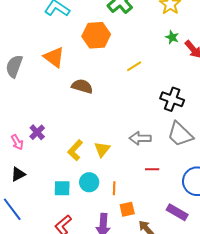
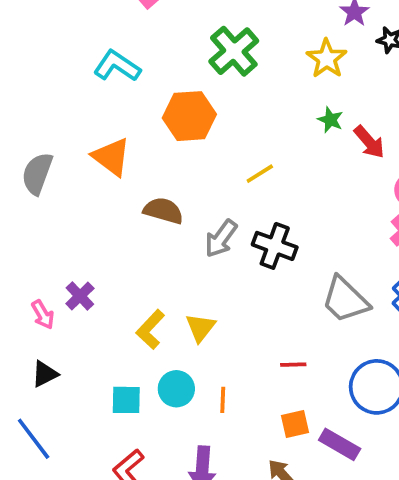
black cross: (172, 99) -> (275, 246), moved
gray arrow: (140, 138) -> (221, 238), moved, turned -55
orange square: (127, 209) -> (295, 424), moved

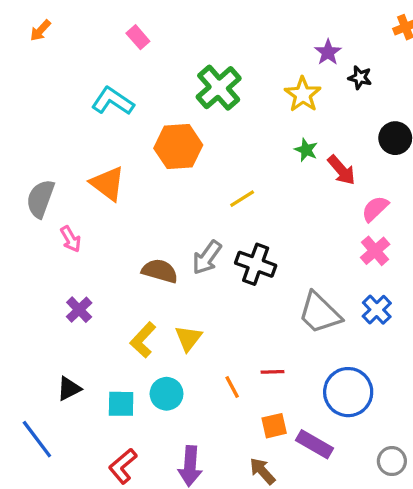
brown semicircle: (163, 211) -> (160, 271), moved
pink arrow: (43, 315) -> (71, 239), moved
black triangle: (45, 374) -> (69, 389), moved
orange line: (223, 400) -> (232, 387), moved, turned -30

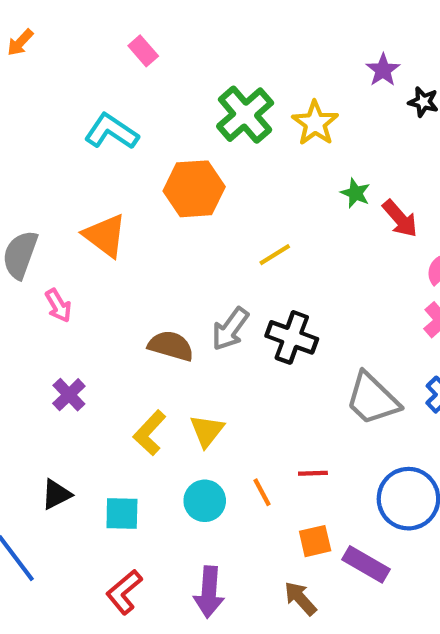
yellow star: (303, 94) -> (315, 123), moved
cyan circle: (167, 394) -> (205, 501), moved

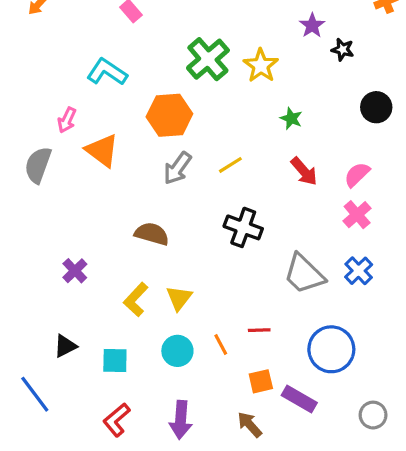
red arrow: (400, 219) -> (304, 171), moved
pink arrow: (58, 306) -> (67, 120), moved, turned 55
gray arrow: (230, 329) -> (177, 168), moved

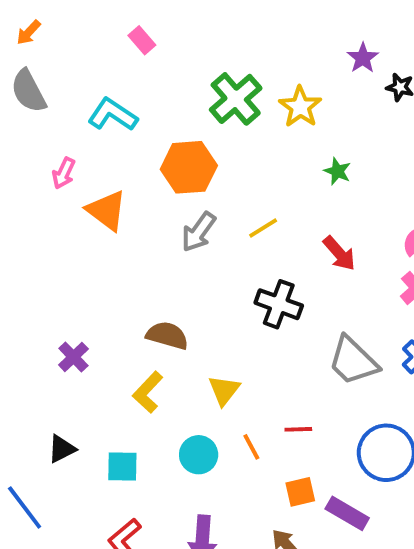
gray semicircle: (38, 165) -> (28, 91), moved, turned -48
red arrow: (304, 171) -> (339, 253), moved
brown semicircle: (152, 234) -> (167, 335), moved
yellow triangle: (179, 298) -> (224, 390), moved

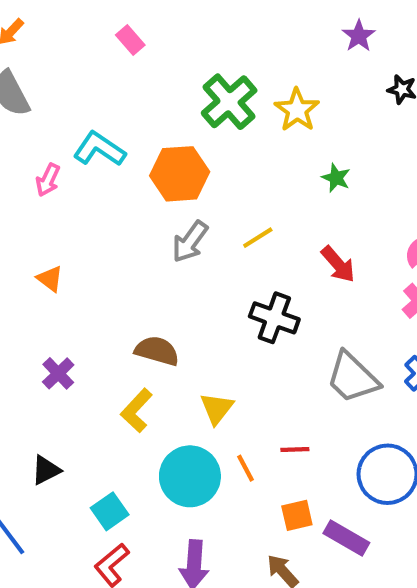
purple star: (363, 58) -> (359, 36), moved
cyan L-shape: (113, 115) -> (99, 149), moved
orange triangle: (107, 210) -> (50, 279), moved, size x0.6
cyan circle: (199, 455) -> (190, 476), size x1.5
cyan square: (122, 466) -> (110, 511), moved, turned -36

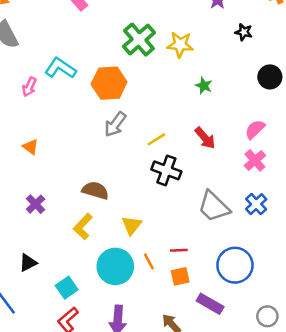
yellow star: (297, 110) -> (180, 45), turned -30
yellow line: (258, 238) -> (156, 139), moved
orange square: (297, 515) -> (180, 276), moved

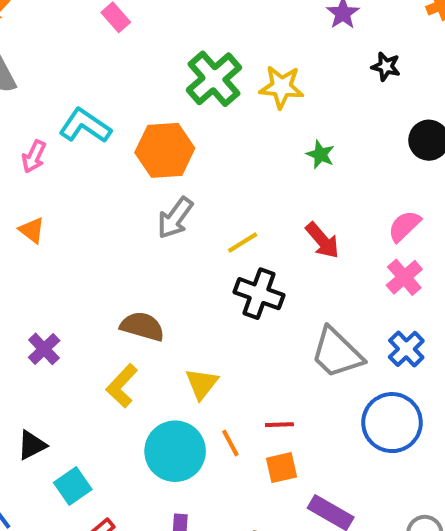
orange triangle: (31, 147) -> (32, 230), moved
blue circle: (235, 265) -> (392, 423), moved
cyan square: (67, 288) -> (73, 486), moved

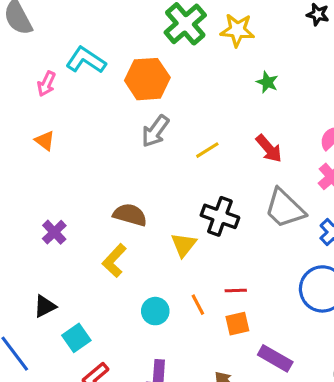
black cross: (259, 294) -> (220, 216), moved
gray trapezoid: (337, 353) -> (285, 208), moved
yellow triangle: (202, 384) -> (184, 245), moved
cyan circle: (175, 451) -> (155, 311), size x0.6

